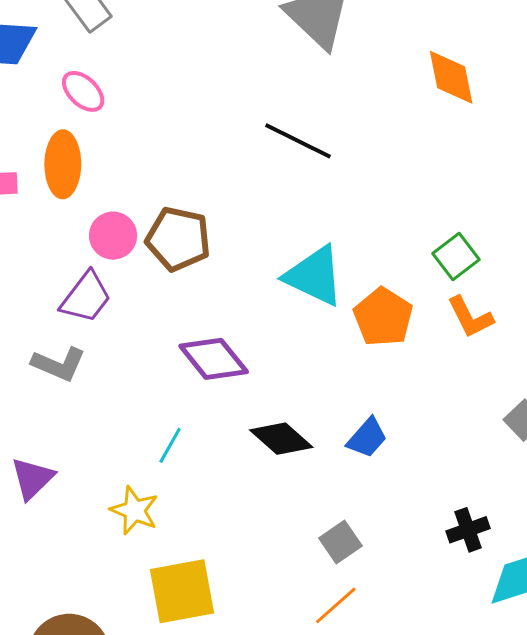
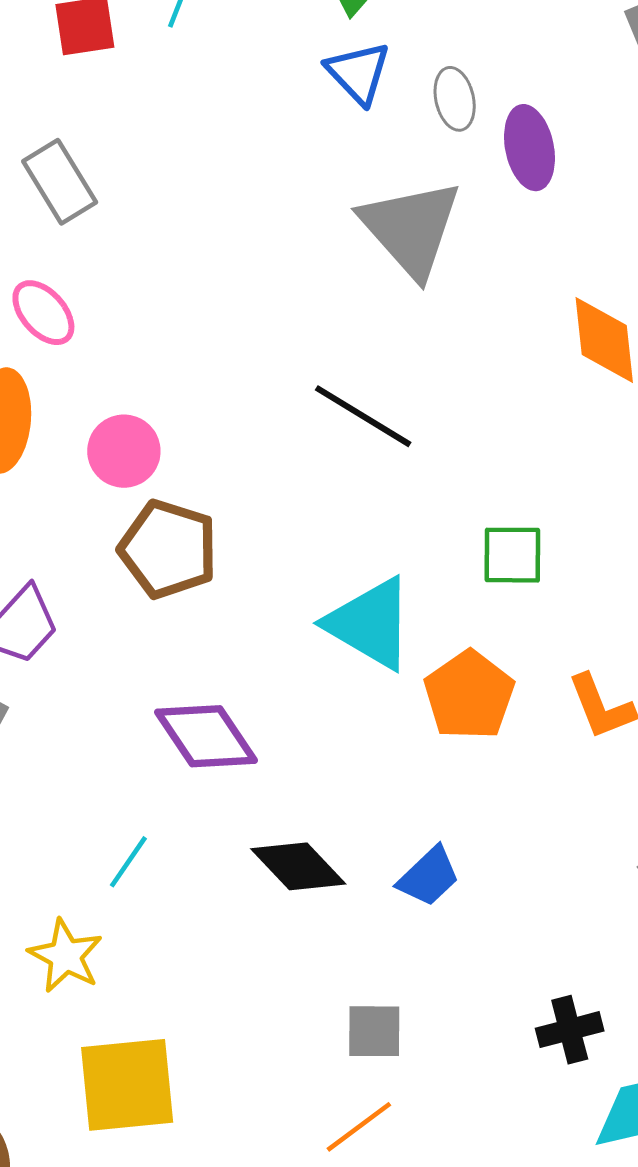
pink circle: (113, 236) -> (124, 451), moved
green square: (456, 257) -> (512, 555), moved, turned 33
gray square: (340, 542) -> (374, 1031), turned 30

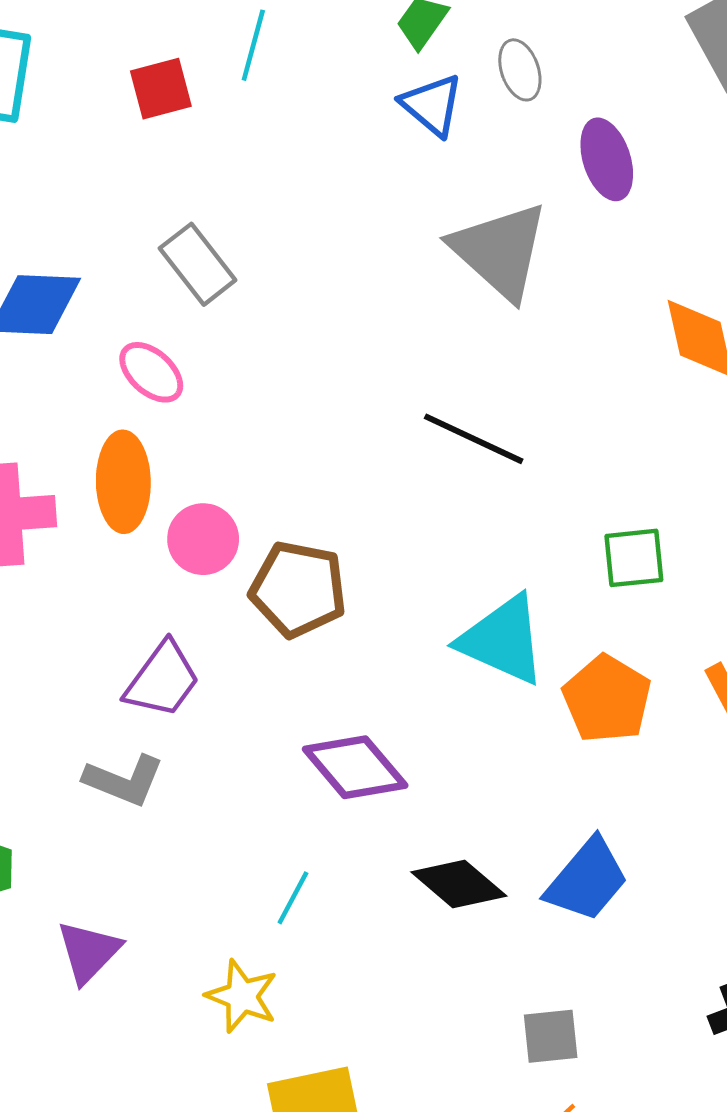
gray ellipse: (455, 99) -> (520, 70), moved
gray rectangle: (60, 182) -> (198, 264), moved
pink circle: (124, 451) -> (203, 539), moved
blue trapezoid: (429, 876) -> (587, 880), size x1.4

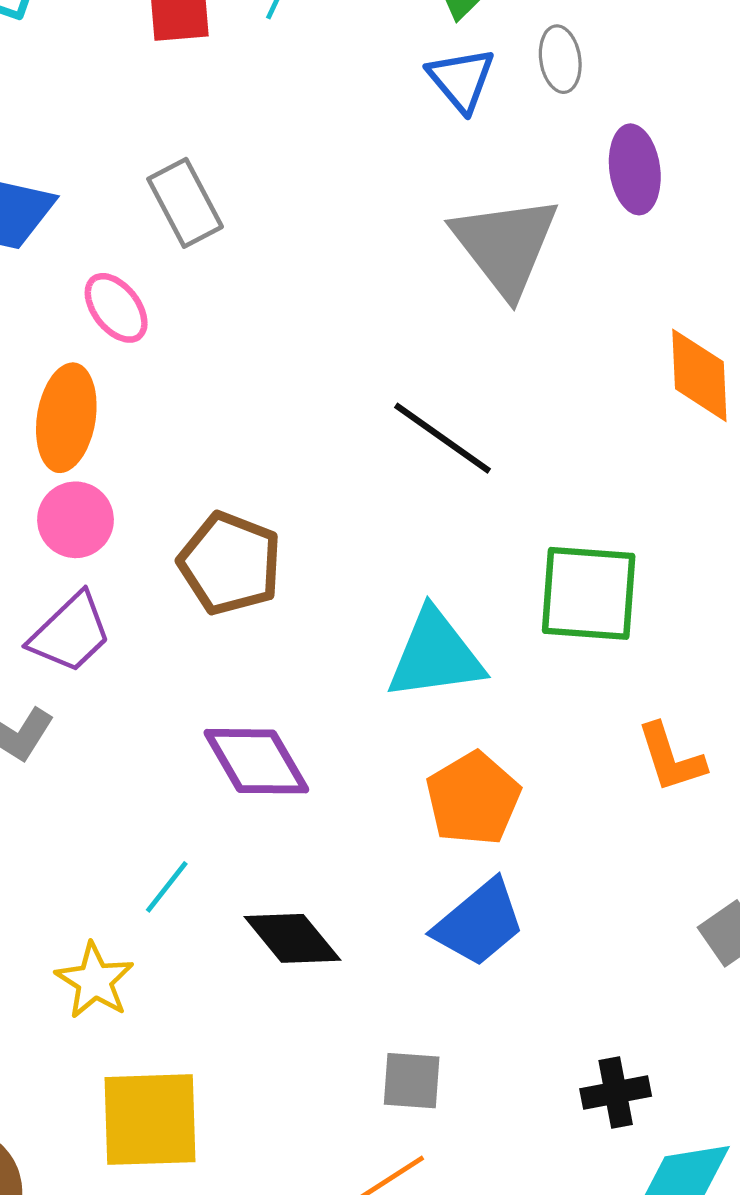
pink circle: (203, 539) -> (75, 520), moved
green square: (634, 558) -> (589, 593), size x1.5
cyan triangle: (503, 640) -> (435, 655), turned -42
orange pentagon: (607, 699) -> (473, 799), moved
black diamond: (459, 884) -> (292, 938), moved

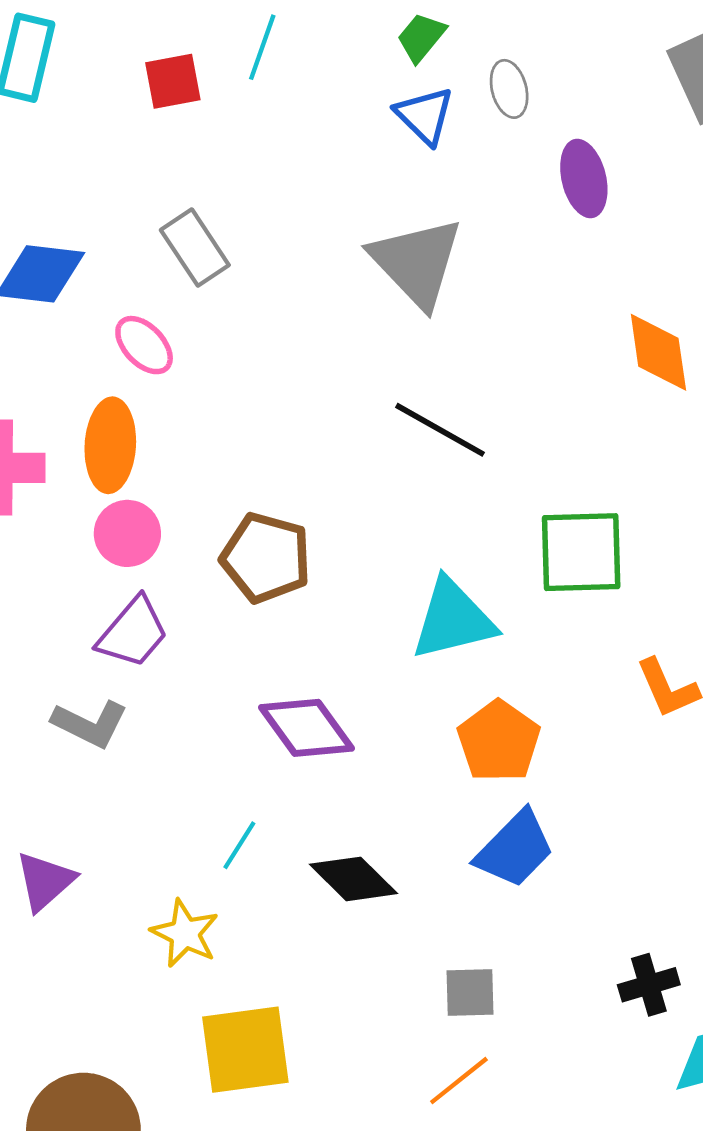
gray triangle: (505, 245) -> (417, 262), moved

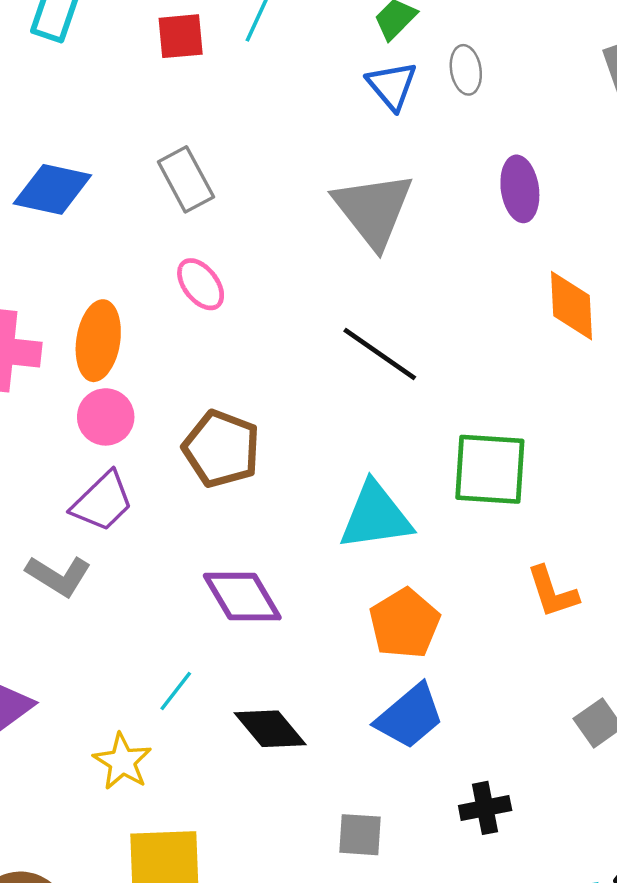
purple ellipse: (584, 178) -> (520, 189), moved
pink ellipse: (144, 345) -> (201, 284), moved
black cross: (649, 985) -> (485, 808), moved

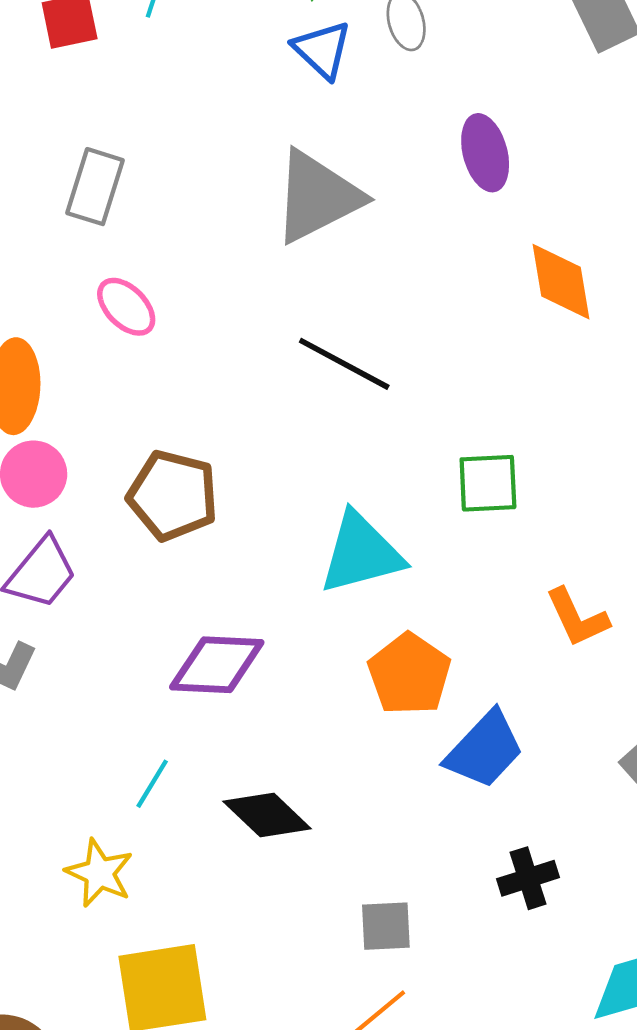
gray rectangle: (186, 179) -> (95, 187), turned 52
gray triangle: (373, 210) -> (317, 197), turned 48
green square: (490, 469) -> (488, 483), size x0.7
purple diamond: (242, 597) -> (217, 665), turned -50
blue trapezoid: (410, 716) -> (485, 750), moved

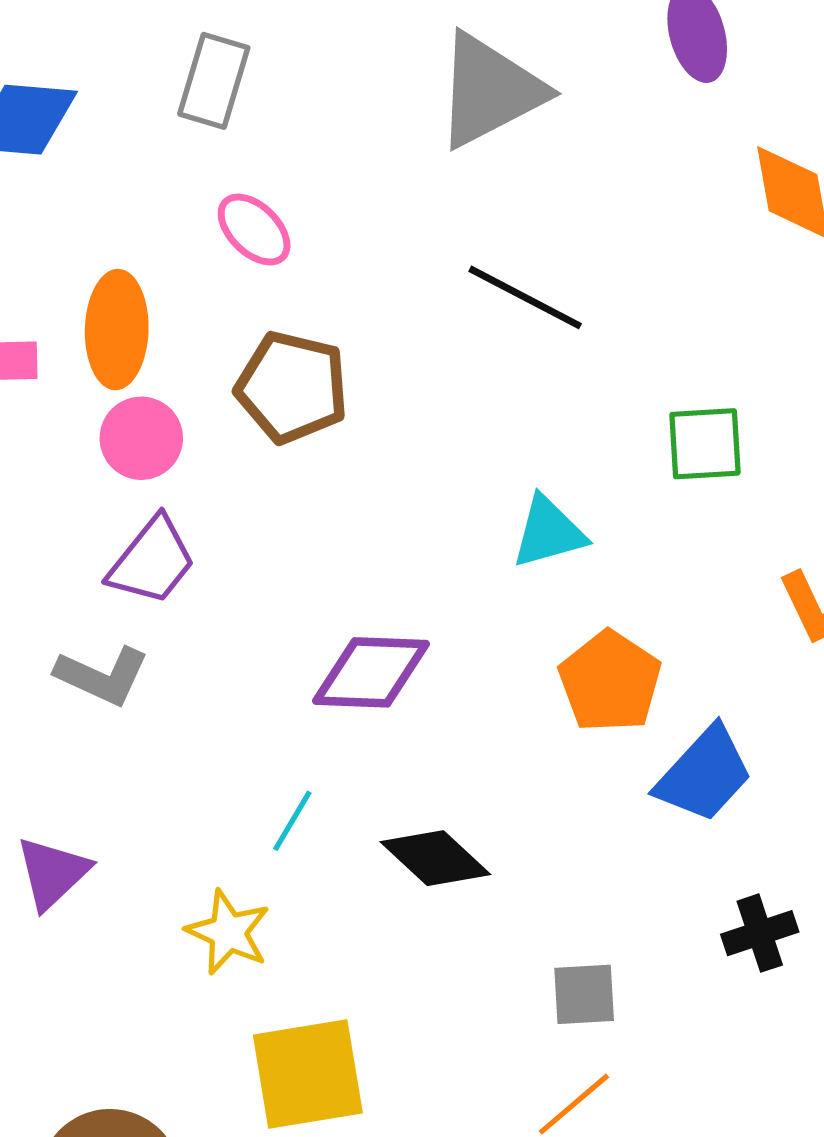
brown pentagon: (173, 495) -> (292, 387), moved
cyan triangle: (361, 553) -> (549, 532), size x0.7

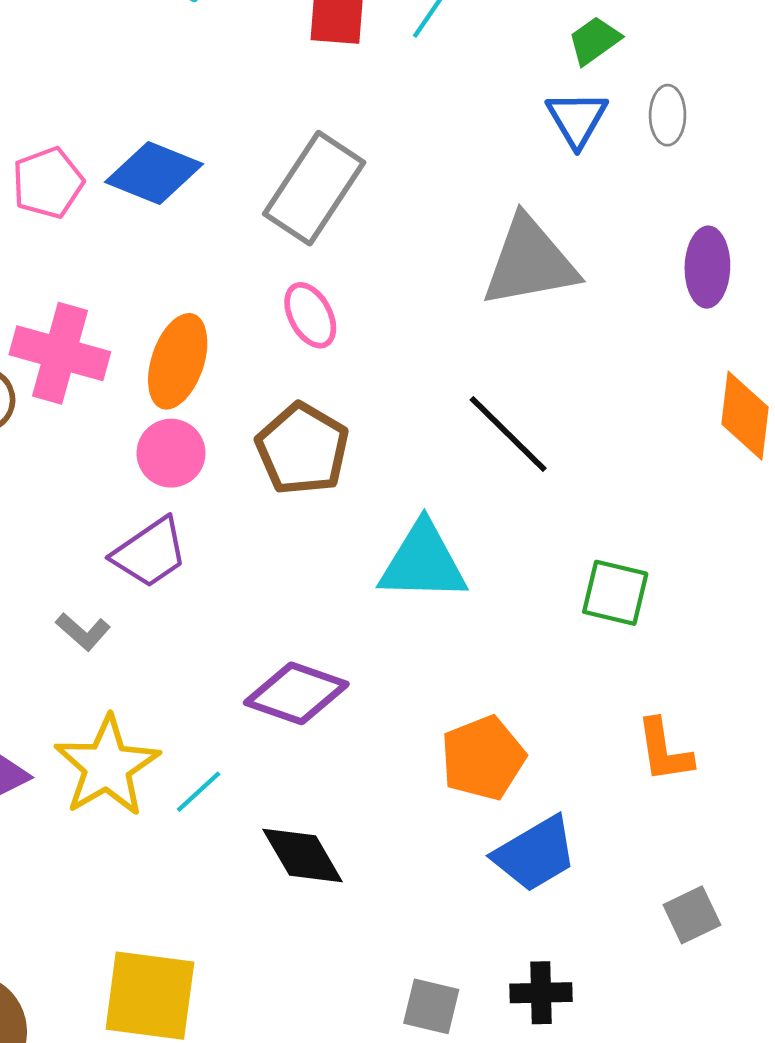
gray rectangle: (214, 81) -> (314, 188), size x1.4
cyan triangle: (549, 532) -> (423, 562), moved, size x1.4
gray L-shape: (102, 676) -> (83, 632), size x0.7
yellow star: (228, 932) -> (107, 766), moved, size x1.5
gray square: (584, 994) -> (431, 1006), moved

